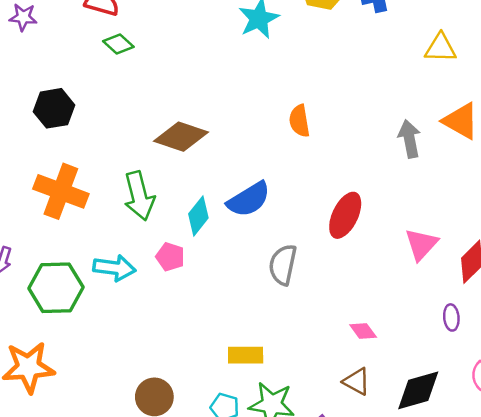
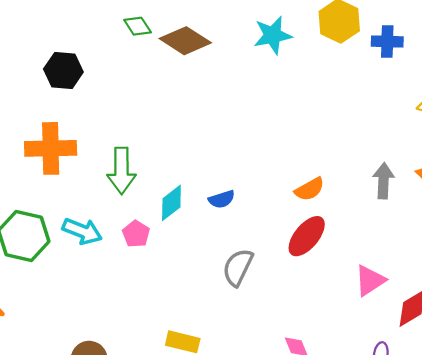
orange semicircle: (299, 121) -> (310, 189), moved, turned -124
brown diamond: (181, 137) -> (185, 41), moved
orange cross: (61, 191) -> (51, 148), turned -36
blue semicircle: (249, 199) -> (222, 199), size x0.6

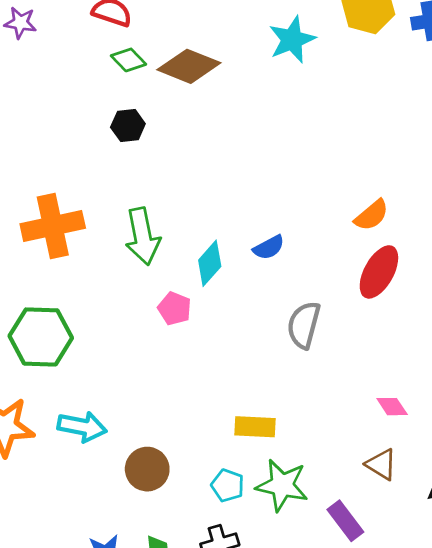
black hexagon: (63, 70) -> (128, 126), moved, size x0.7
cyan arrow: (82, 231) -> (82, 427), moved

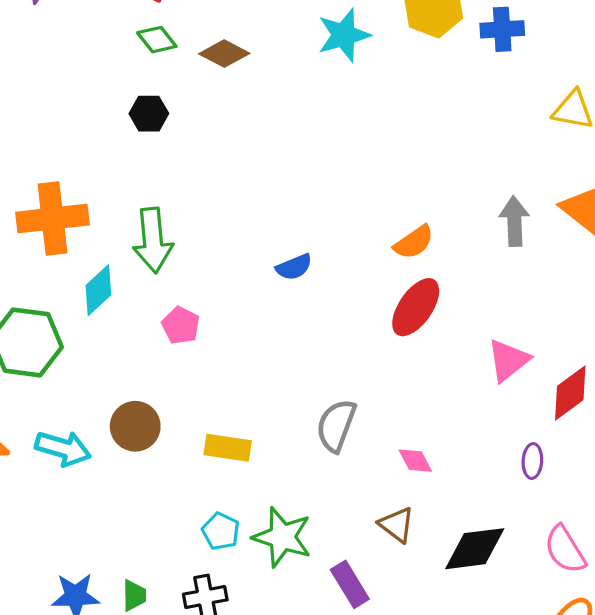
brown diamond: (189, 66) -> (224, 54), size x0.7
cyan diamond: (210, 263) -> (98, 290), moved
gray semicircle: (304, 325) -> (336, 426), moved
yellow rectangle: (255, 427) -> (228, 448), moved
brown circle: (147, 469) -> (135, 426), moved

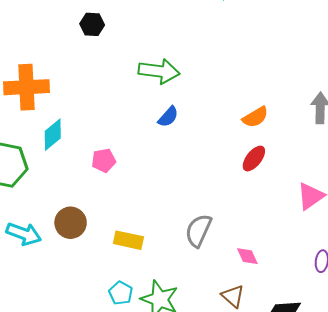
green arrow: (153, 240) -> (159, 71), moved, turned -81
blue semicircle: (294, 267) -> (168, 117), moved, turned -30
red ellipse: (416, 307) -> (254, 159), size x0.7
pink pentagon: (181, 325) -> (104, 160), turned 30

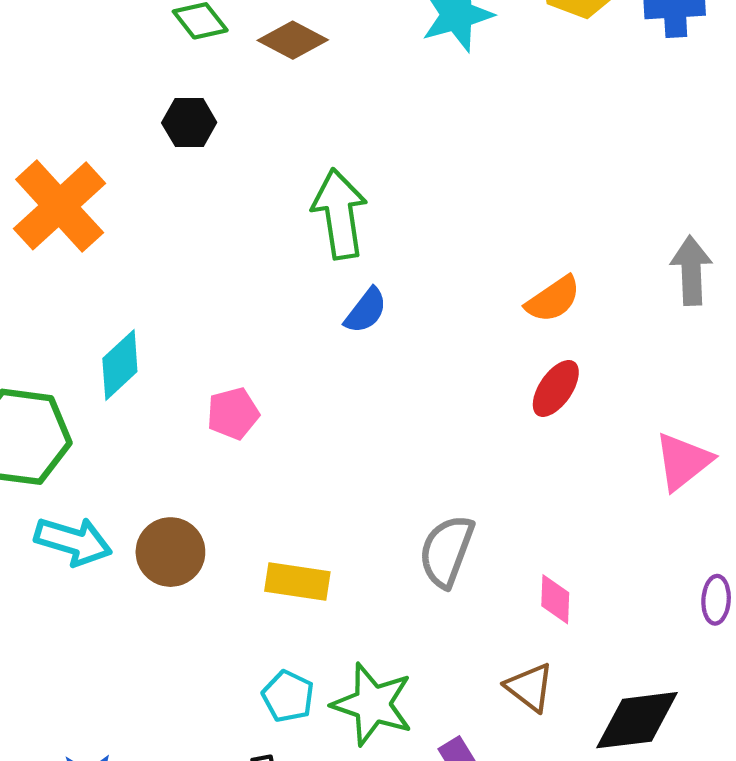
green arrow: (159, 71) -> (340, 214), turned -102
orange cross: (26, 87) -> (60, 206), moved, turned -36
cyan arrow: (24, 234) -> (73, 541), moved
pink diamond: (247, 256) -> (555, 599), turned 30

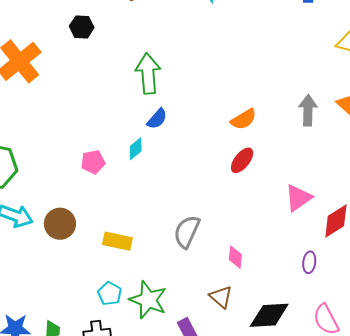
cyan diamond: (120, 365) -> (136, 149), moved, size x0.7

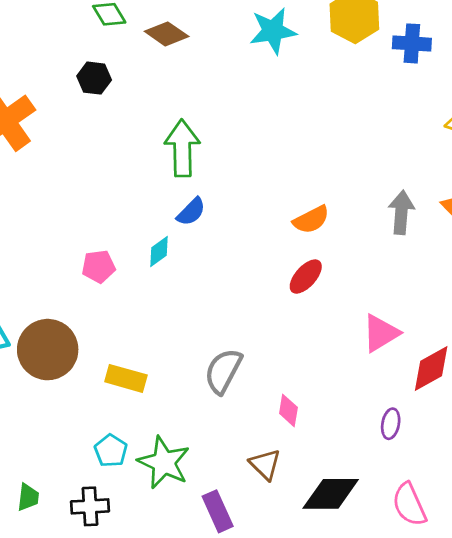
brown circle: (60, 224) -> (48, 350), size x1.4

